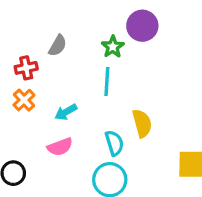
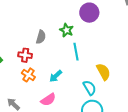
green star: (113, 47) -> (66, 30), moved
red cross: (26, 68) -> (25, 55), turned 32
pink semicircle: (60, 147) -> (48, 100), moved

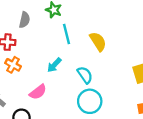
yellow semicircle: (103, 72) -> (98, 41), moved
cyan arrow: (56, 76) -> (54, 65), moved

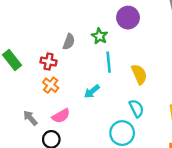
cyan semicircle: (85, 75) -> (136, 108), moved
pink semicircle: (38, 92) -> (61, 116), moved

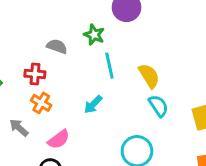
gray semicircle: (69, 42) -> (57, 46), turned -84
cyan semicircle: (136, 108) -> (158, 106), moved
gray arrow: (30, 118) -> (19, 128), moved

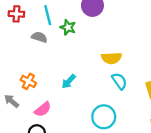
cyan line: (109, 66) -> (48, 15), moved
red cross: (35, 74) -> (16, 14), moved
yellow semicircle: (149, 76) -> (111, 58), turned 120

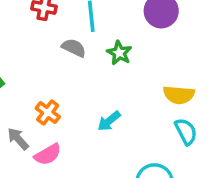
green star: (68, 27) -> (119, 53), moved
pink semicircle: (43, 109) -> (48, 154), moved

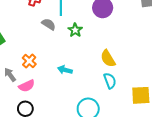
yellow semicircle: (179, 95) -> (108, 58), turned 48
cyan arrow: (109, 121) -> (65, 70), turned 48

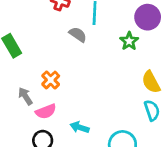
green star: (75, 30) -> (129, 41), moved
cyan arrow: (65, 70) -> (80, 127), moved

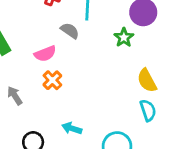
orange cross: (51, 80) -> (52, 80), moved
pink semicircle: (46, 111) -> (45, 54), moved

